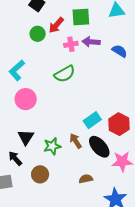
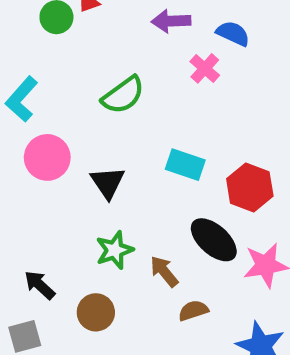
pink cross: (71, 44) -> (205, 68), moved, turned -32
cyan rectangle: (92, 120) -> (185, 165), moved, turned 60
black triangle: (26, 137) -> (108, 183), moved
brown arrow: (76, 141) -> (164, 271), moved

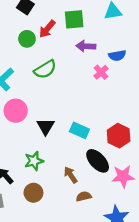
blue semicircle: (233, 33) -> (117, 55), turned 140
green semicircle: (123, 95) -> (45, 69), moved
cyan rectangle: (185, 165) -> (79, 130), moved
green star: (115, 250) -> (34, 161), moved

